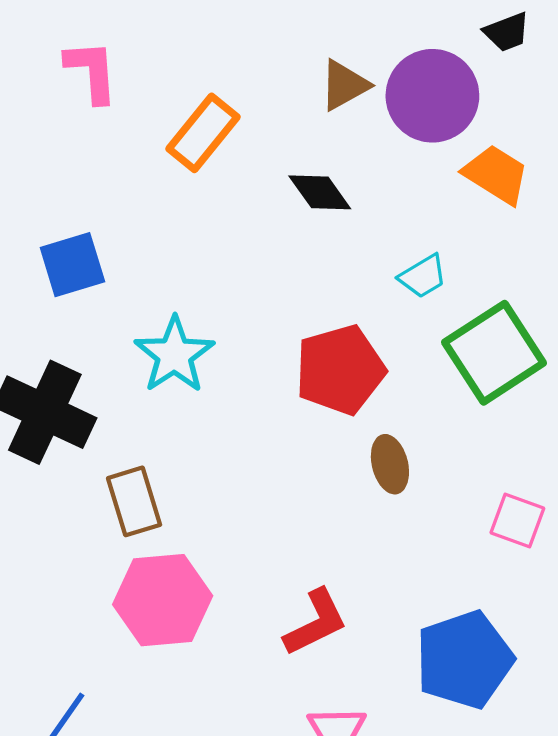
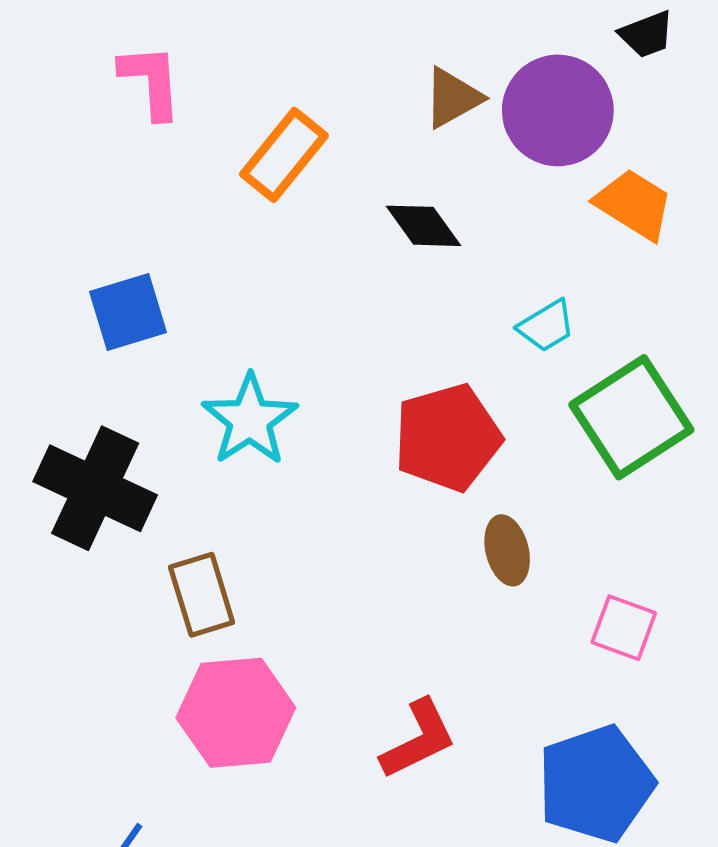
pink square: (517, 521) -> (624, 628), moved

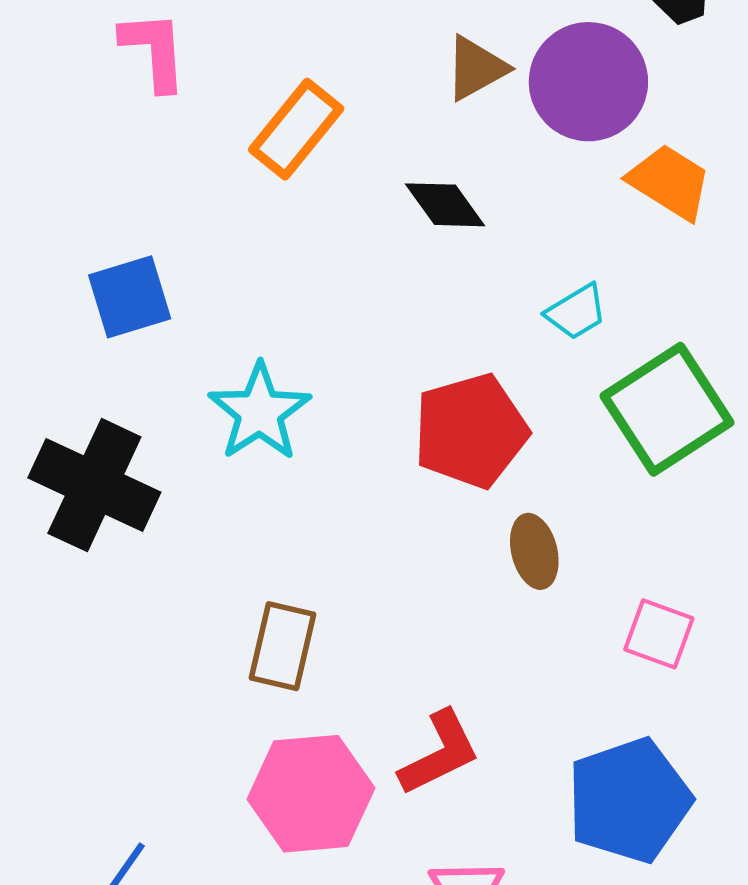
brown rectangle: (202, 595) -> (283, 646), moved, turned 30
pink hexagon: (236, 713) -> (311, 794), moved

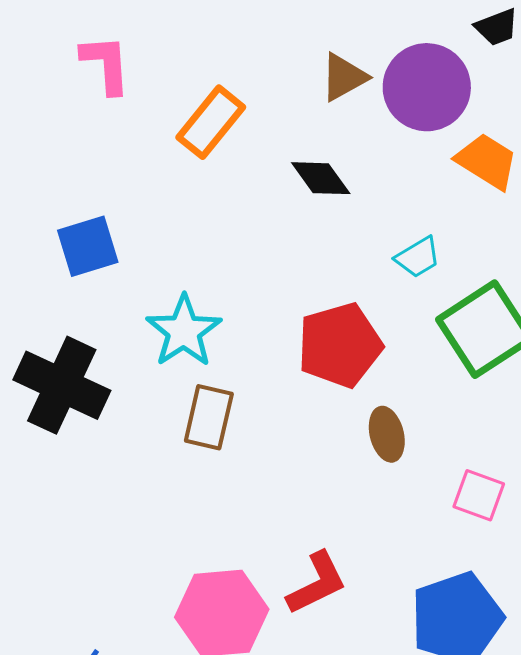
brown rectangle: (283, 646) -> (209, 417), moved

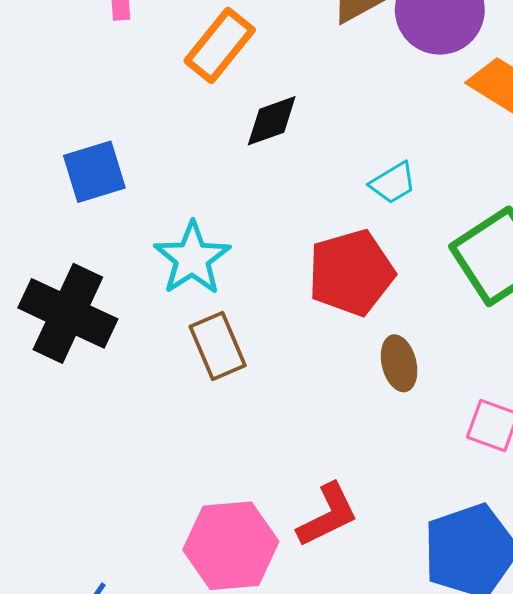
black diamond: (321, 178) -> (272, 121), moved, turned -74
cyan trapezoid: (418, 257) -> (393, 183), moved
brown rectangle: (209, 417) -> (218, 346), turned -36

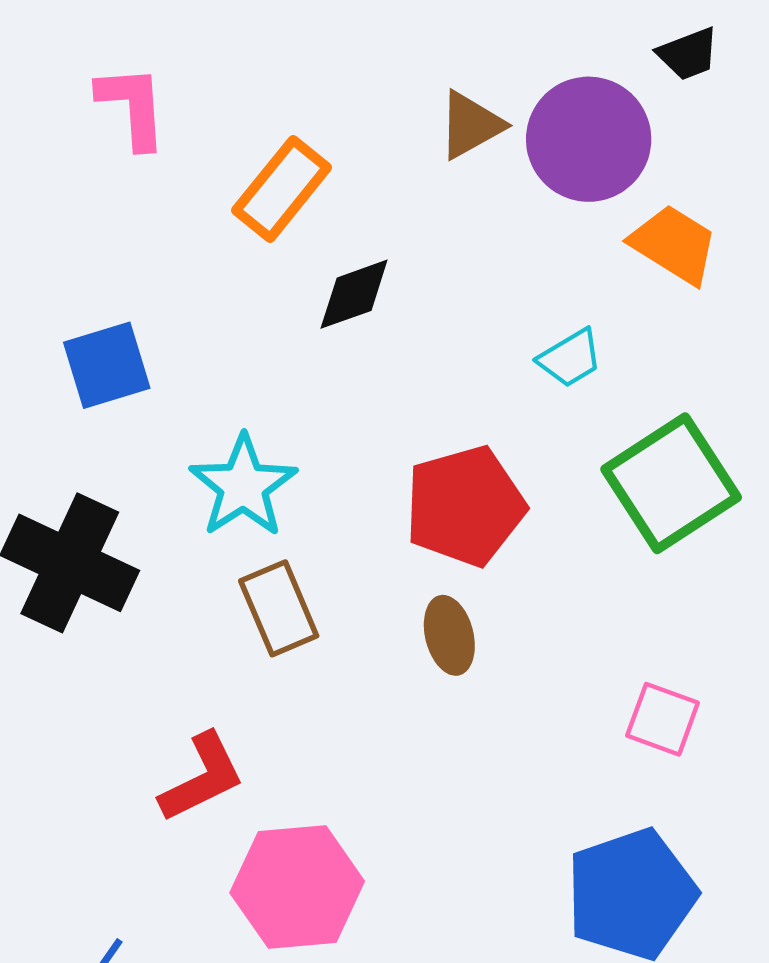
cyan trapezoid: (393, 183) -> (570, 358), moved
brown ellipse: (399, 363) -> (449, 635), moved
red L-shape: (328, 515) -> (202, 778), moved

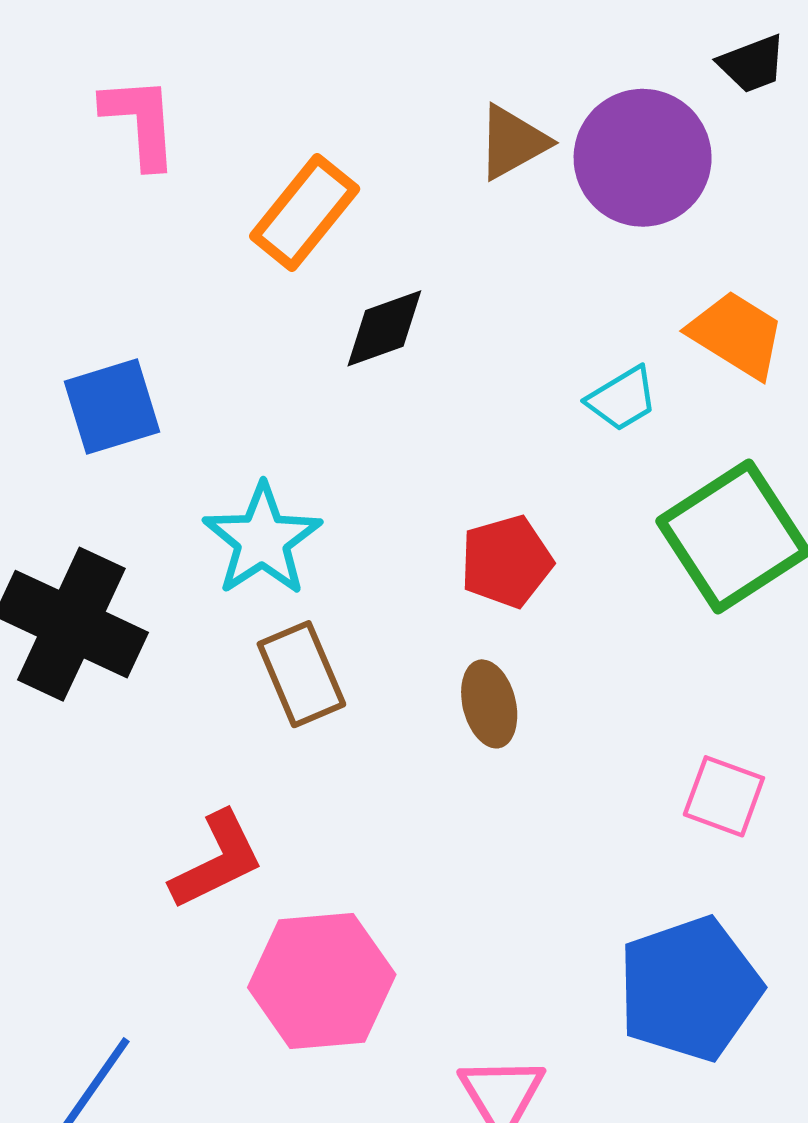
orange trapezoid: (674, 244) -> (736, 335), moved
red pentagon: (465, 506) -> (506, 562), size x0.7

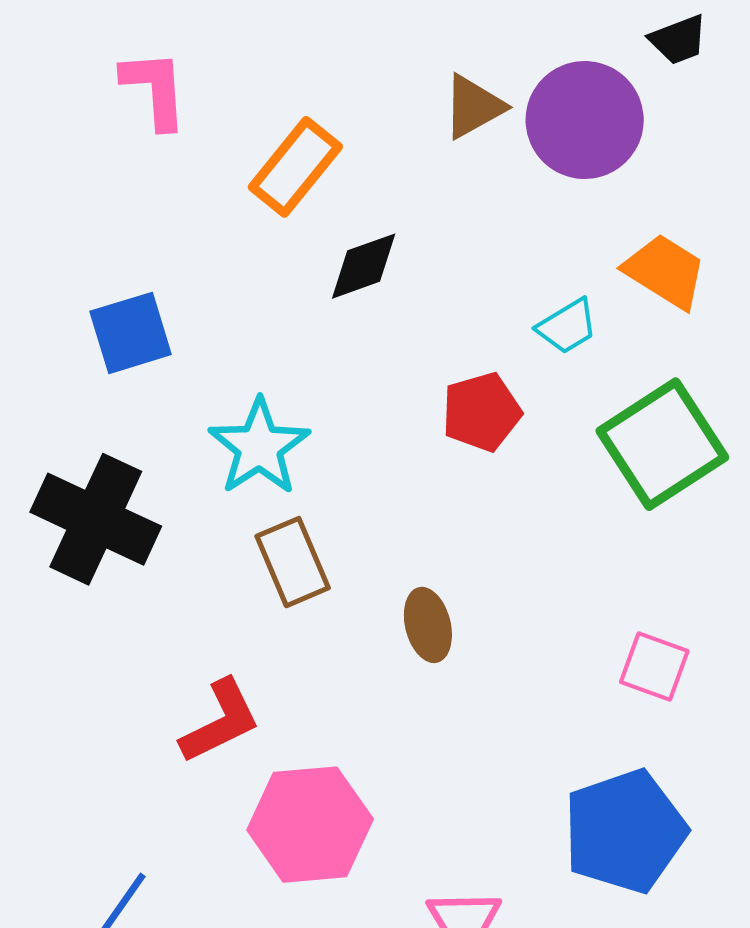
red pentagon: (506, 562) -> (481, 412), moved
brown ellipse: (489, 704) -> (428, 625), moved

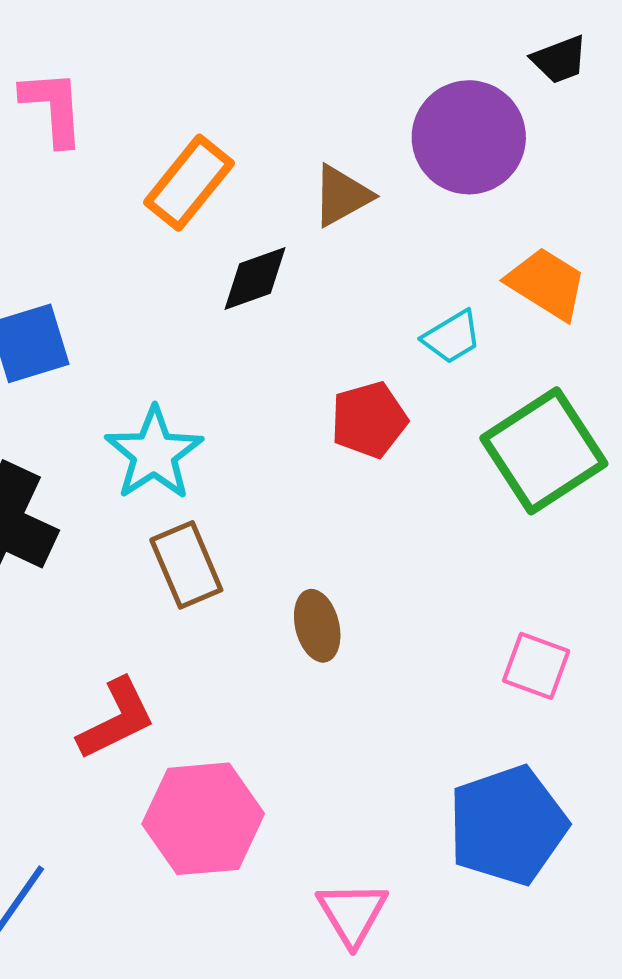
brown triangle: (473, 107) -> (342, 196), moved

